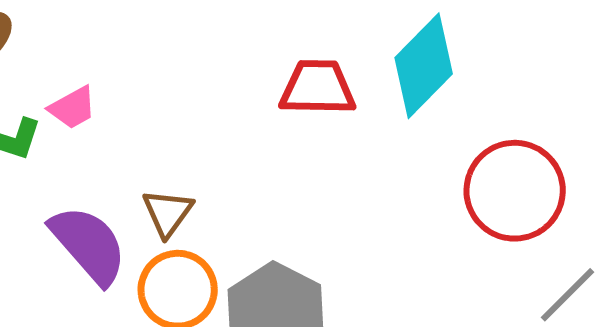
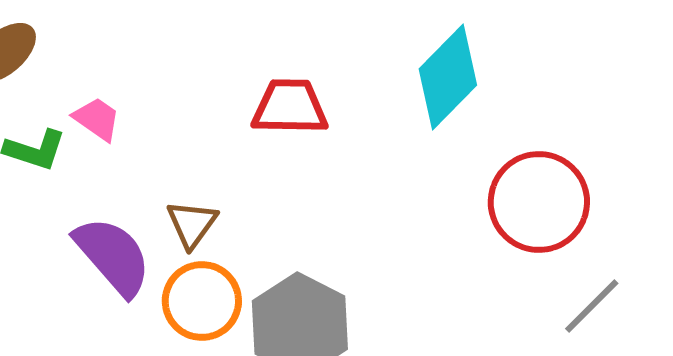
red trapezoid: (318, 88) -> (290, 107), moved
pink trapezoid: (73, 108) -> (97, 119), turned -116

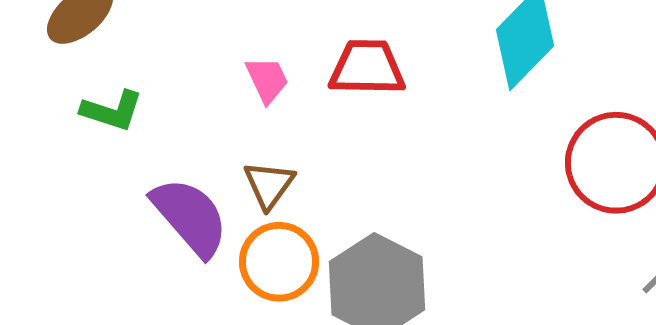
pink trapezoid: (97, 119) -> (267, 80), moved, turned 30

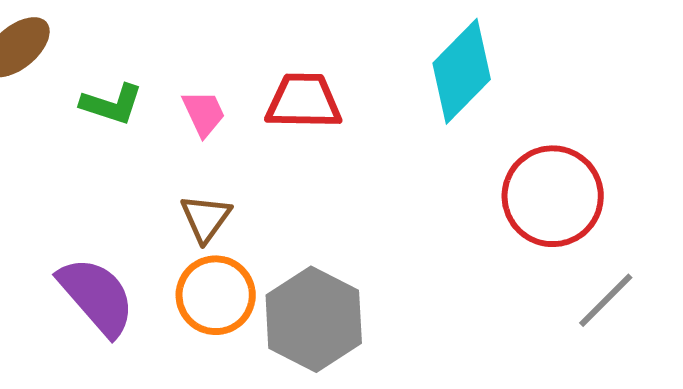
green L-shape: (112, 111) -> (112, 104), moved
purple semicircle: (190, 217) -> (97, 296), moved

